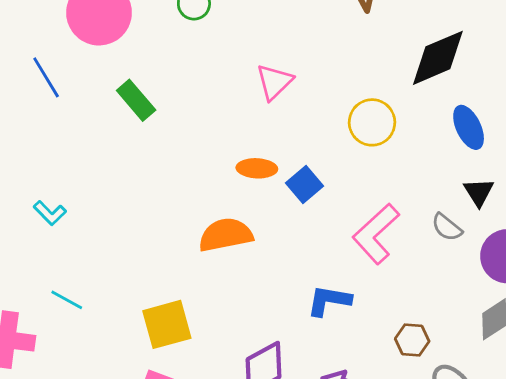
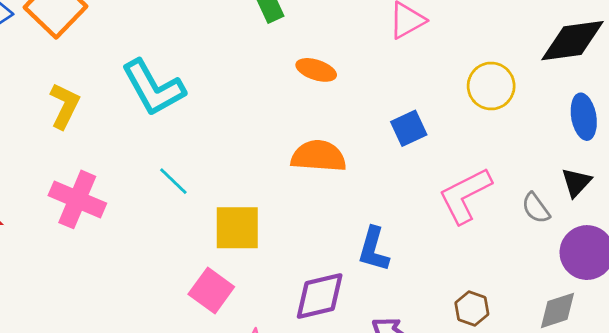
orange ellipse: (257, 168) -> (316, 70), moved
cyan L-shape: (50, 213) -> (153, 88), size x2.0
cyan line: (67, 300) -> (173, 181), moved
blue L-shape: (329, 301) -> (374, 249), moved, turned -99

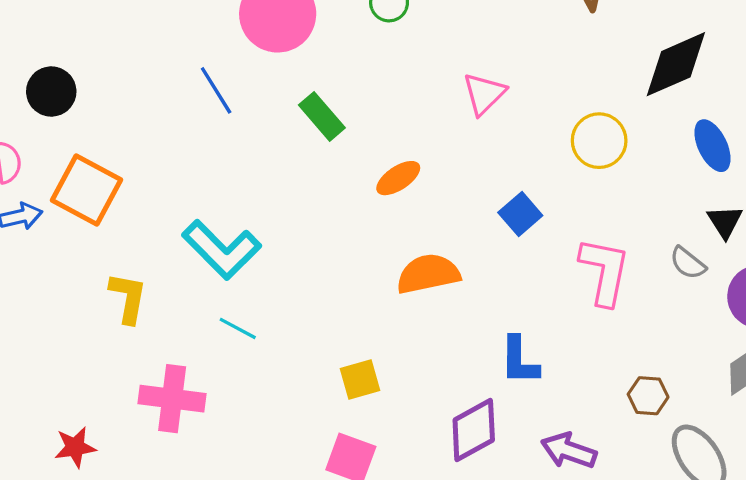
orange ellipse: (316, 70) -> (398, 178), turned -36
cyan line: (173, 181) -> (238, 328), moved
pink L-shape: (465, 195) -> (605, 271), turned 144
yellow square: (237, 228) -> (360, 380), size x0.7

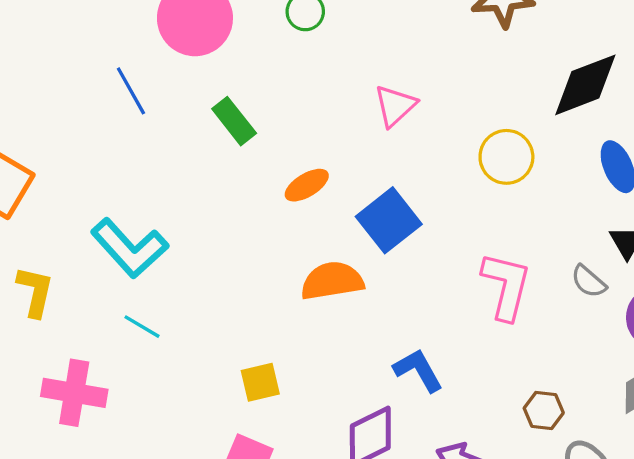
blue square: (520, 214) -> (389, 220), moved, size x1.5
blue L-shape: (519, 361) -> (418, 370), turned 148

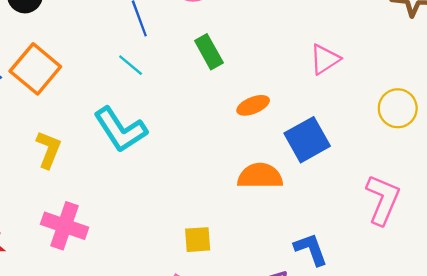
cyan line: (142, 327) -> (131, 65), moved

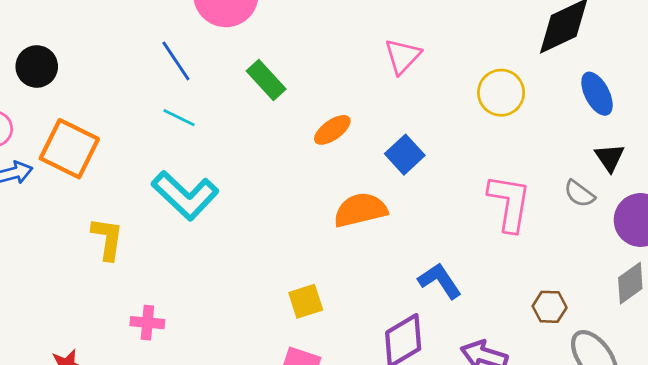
blue square: (307, 140) -> (405, 155), size x0.7
pink cross: (65, 226) -> (147, 323), size x0.6

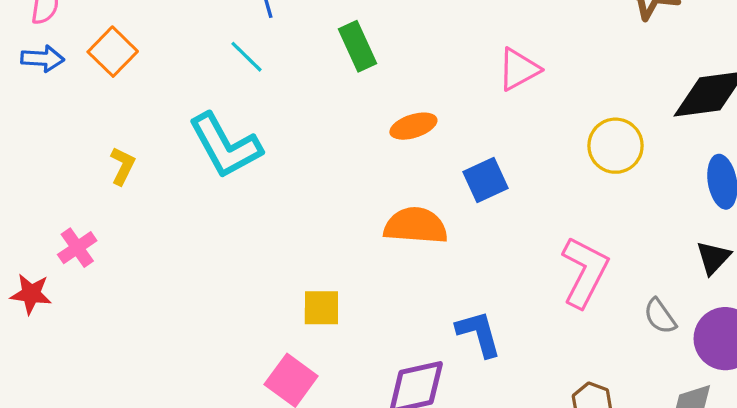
orange square: (69, 149) -> (113, 52), size x0.7
gray semicircle: (579, 194) -> (660, 316), moved
yellow L-shape: (107, 239) -> (123, 166), size x0.7
pink cross: (147, 323) -> (77, 248), moved, turned 32

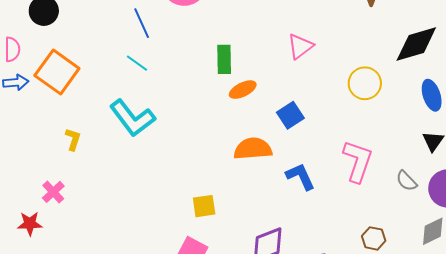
green rectangle: (358, 46) -> (224, 59), moved, turned 32
orange square: (113, 52) -> (57, 72), size x1.5
blue L-shape: (479, 334) -> (300, 176), moved

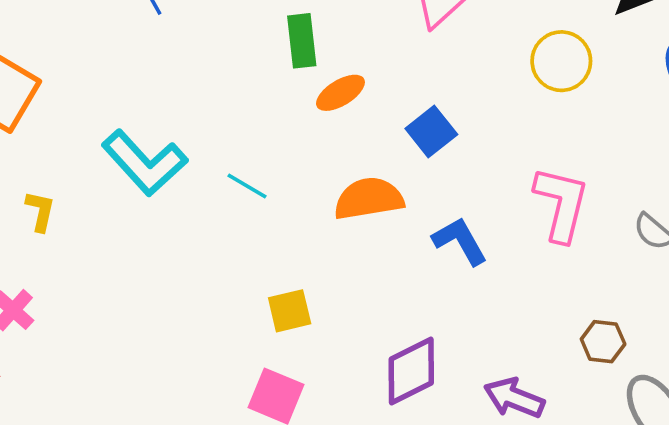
cyan line: (137, 63) -> (247, 186), moved

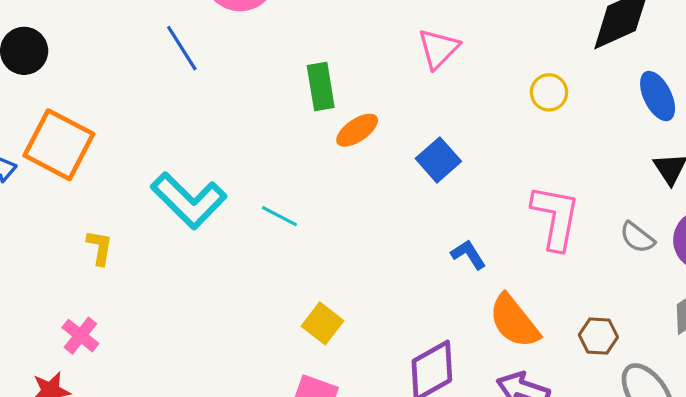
yellow circle: (561, 61) -> (549, 92), size x0.7
orange semicircle: (369, 199) -> (514, 321), moved, turned -116
blue L-shape: (460, 241) -> (468, 254), size x0.7
yellow square: (290, 311) -> (322, 323), turned -36

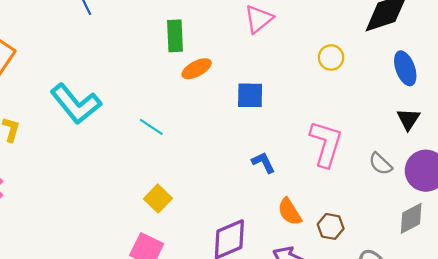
blue square: (438, 160) -> (250, 95), turned 36
cyan line: (279, 216) -> (151, 127), moved
orange semicircle: (514, 321) -> (290, 212), size x0.7
brown hexagon: (598, 336) -> (331, 226), moved

